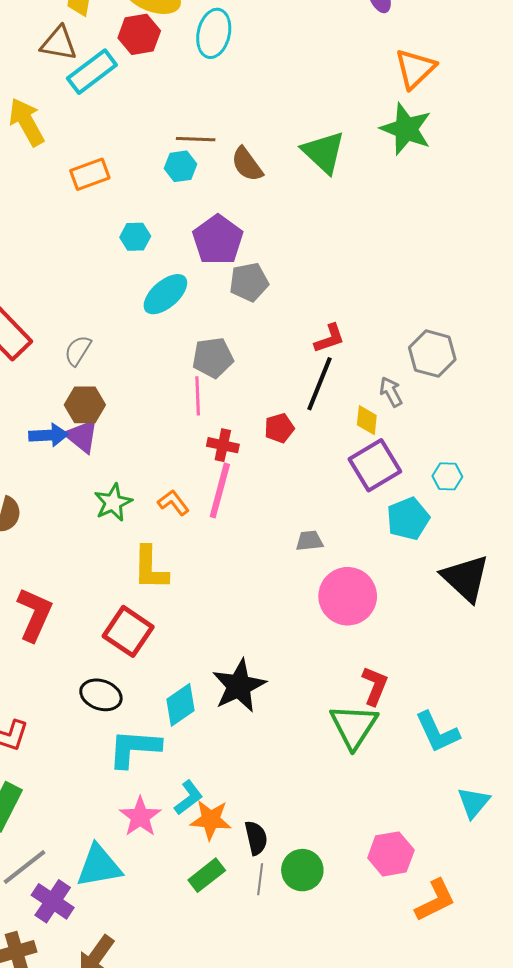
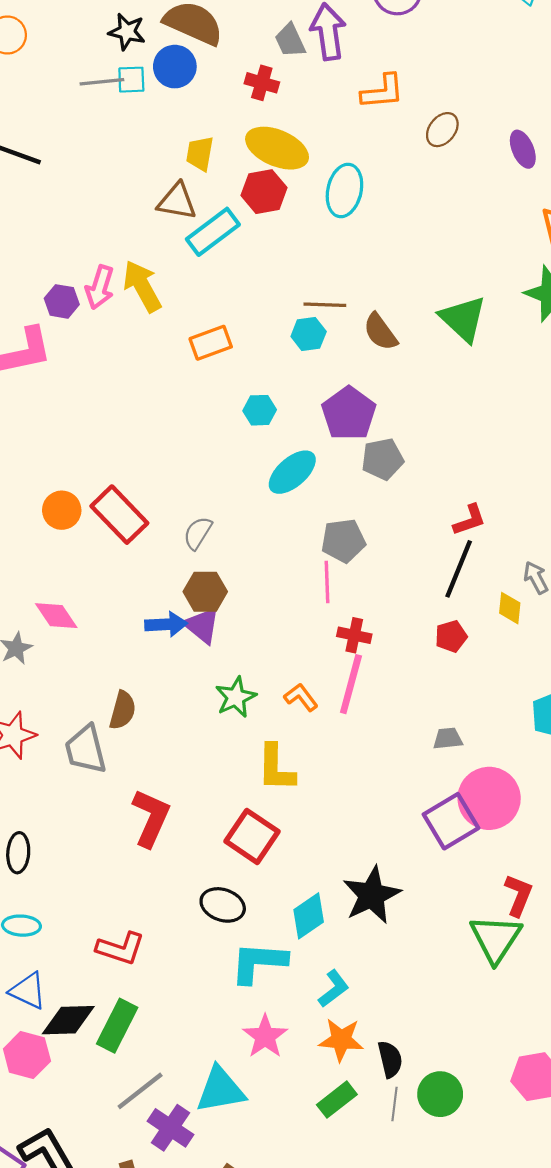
red pentagon: (279, 428) -> (451, 636), moved
purple square: (375, 465) -> (451, 821), moved
cyan L-shape: (189, 798) -> (334, 989), moved

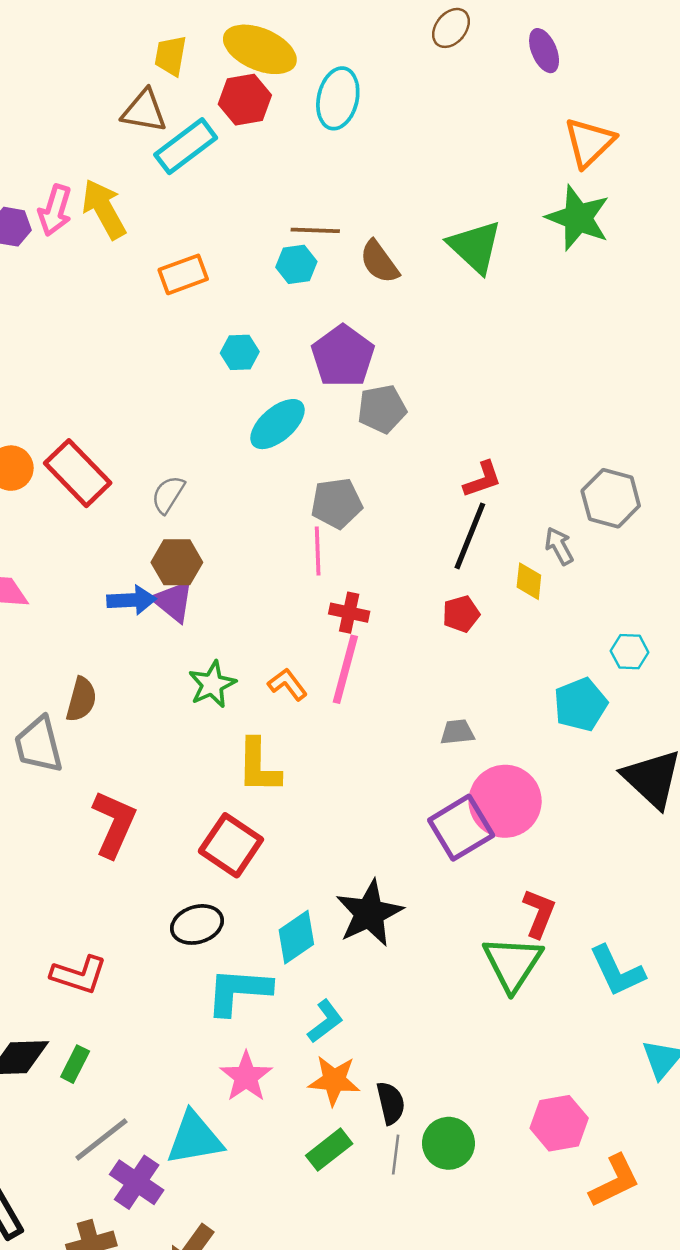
black ellipse: (223, 905) -> (197, 924), turned -36
green rectangle: (117, 1026) -> (75, 1064), size x0.6

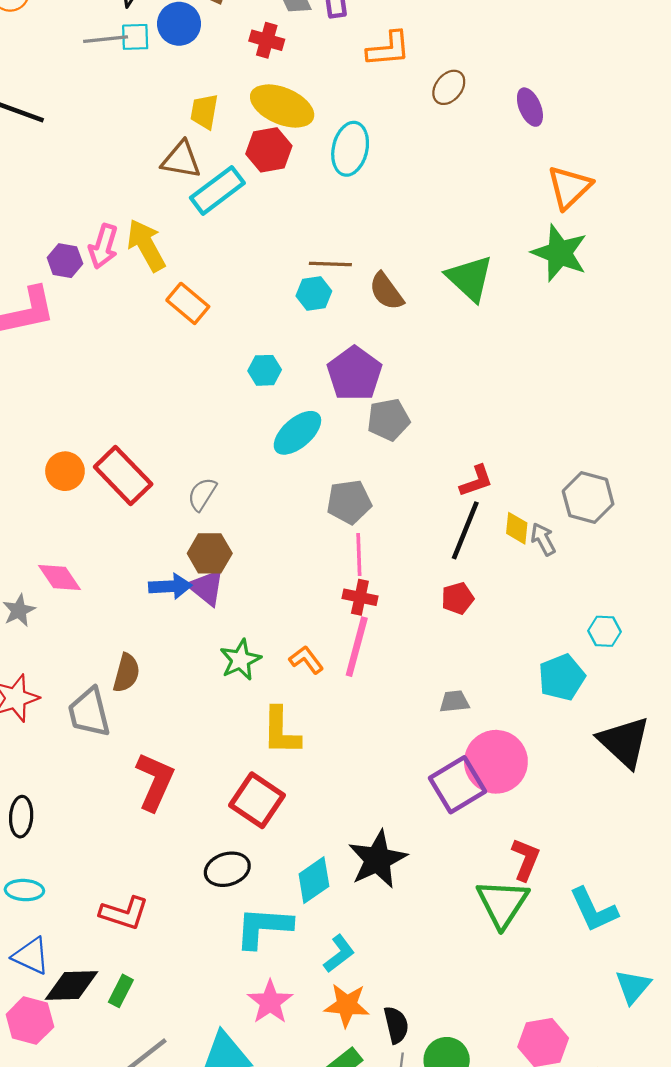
orange rectangle: (183, 274) -> (188, 303), moved, turned 60
pink line: (318, 551) -> (359, 555), moved
yellow diamond: (529, 581) -> (517, 528), moved

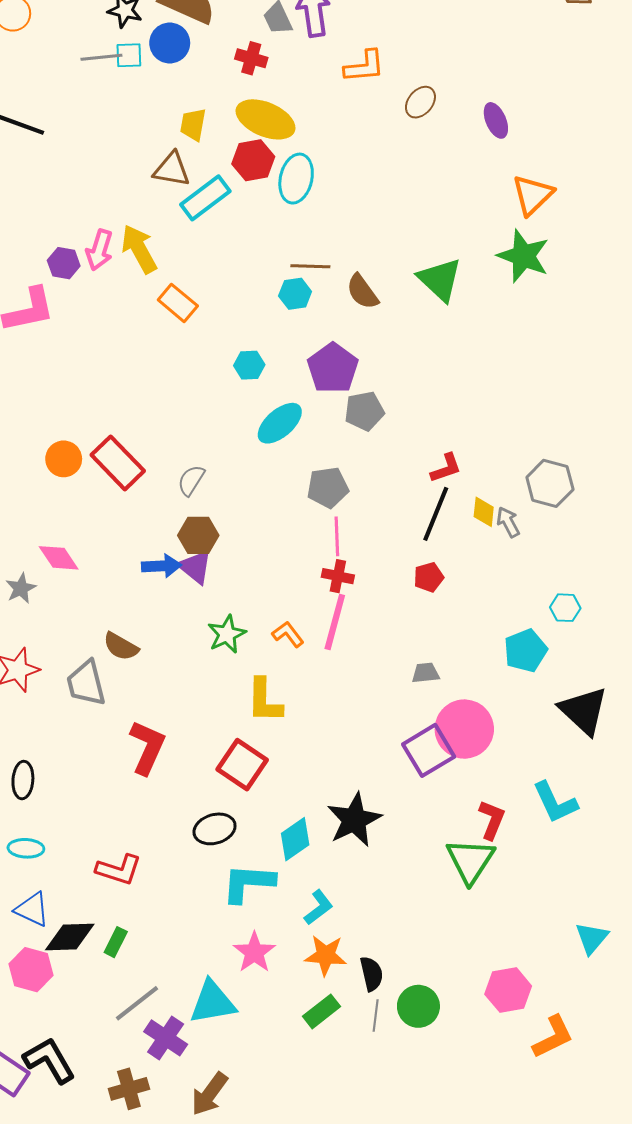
cyan ellipse: (350, 149) -> (296, 179), moved
brown semicircle: (126, 673) -> (121, 646), turned 105
cyan L-shape: (594, 910) -> (555, 802), moved

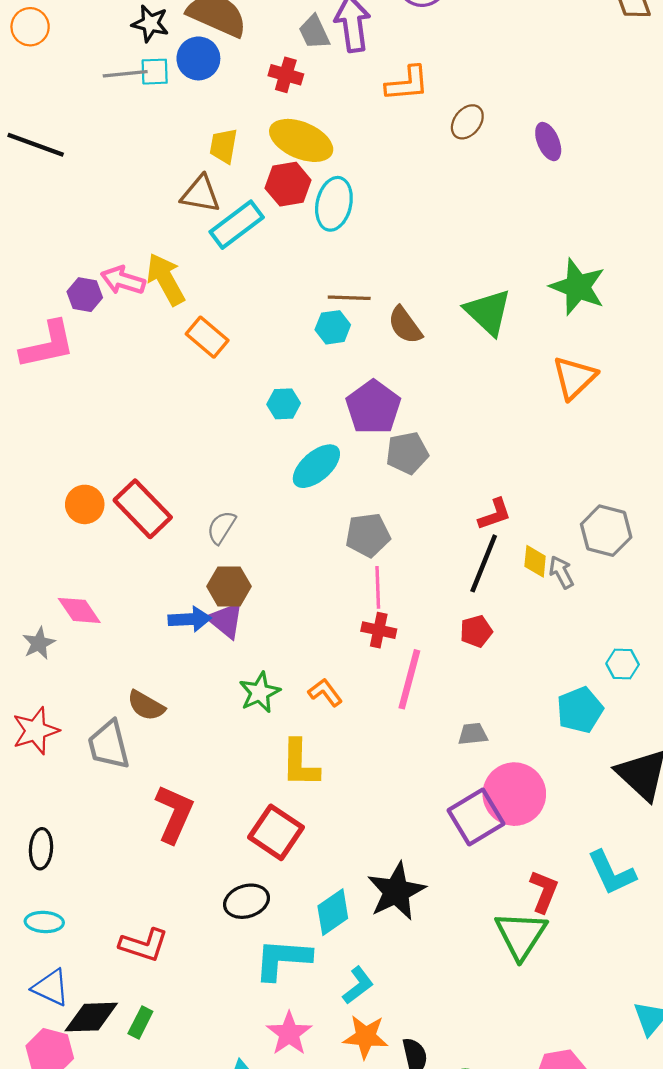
orange triangle: (533, 195) -> (574, 378), moved
pink arrow: (99, 250) -> (123, 280), turned 90
pink line: (335, 622) -> (409, 679), moved

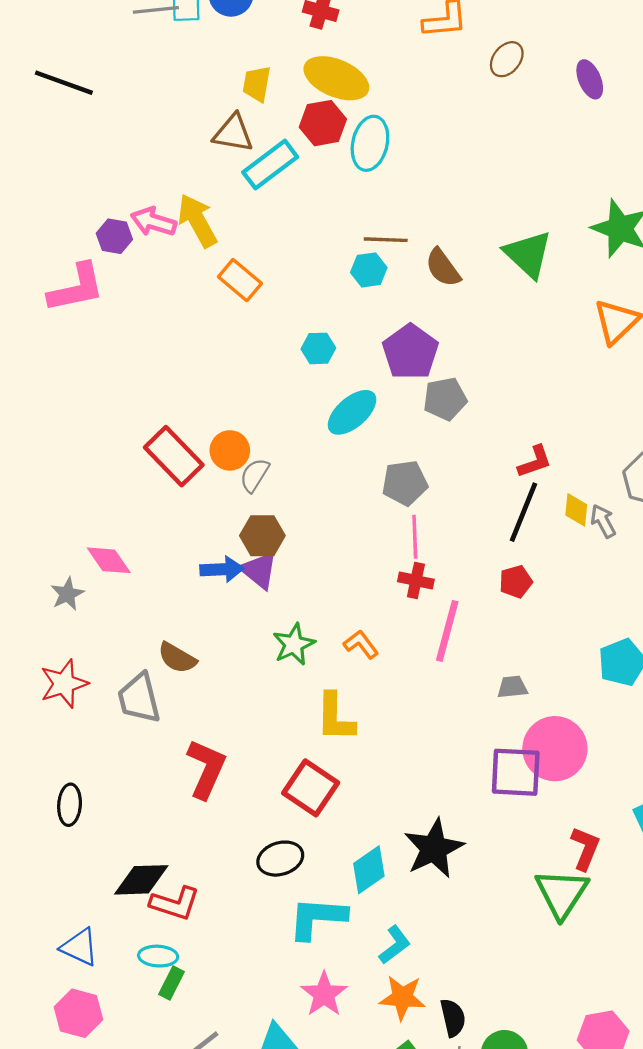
orange circle: (85, 504) -> (230, 450), moved
purple square: (476, 817) -> (516, 772), turned 34
cyan ellipse: (44, 922) -> (158, 956), moved
black diamond: (91, 1017) -> (141, 880), moved

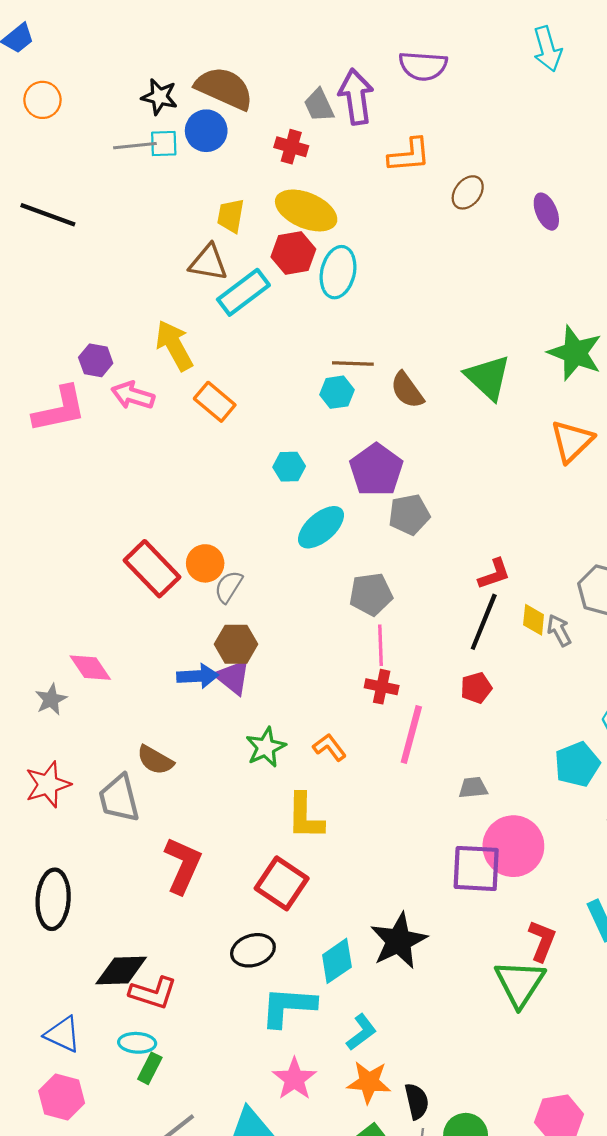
pink arrow: (154, 222) -> (133, 395), moved
black ellipse: (70, 805) -> (53, 899), size x1.5

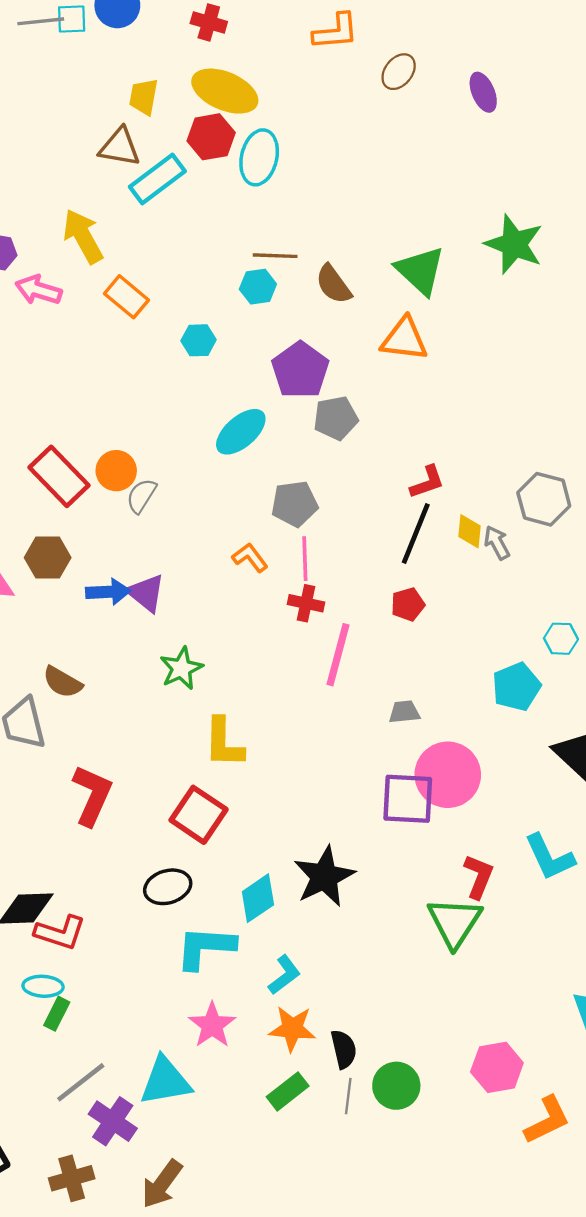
orange triangle: (572, 441) -> (404, 339), moved, turned 51
cyan hexagon: (289, 467) -> (199, 340), moved
brown hexagon: (236, 644) -> (48, 558), moved
orange L-shape: (330, 747) -> (250, 558), moved

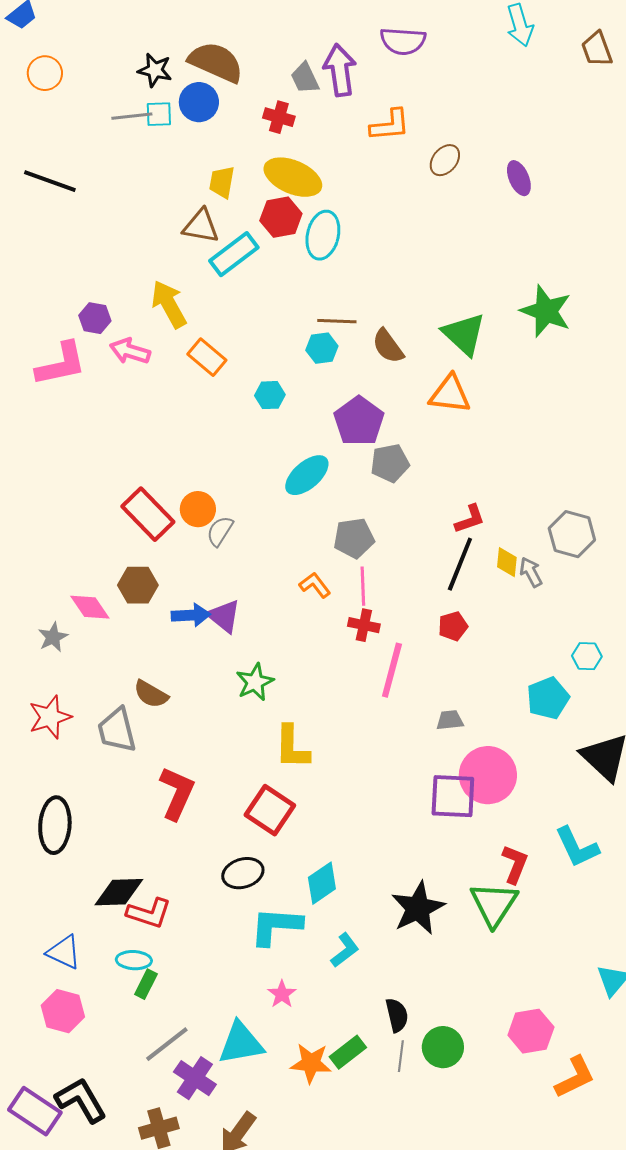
black star: (324, 877) -> (418, 908), moved
pink star: (212, 1025) -> (282, 994), size x0.7
orange star: (292, 1029) -> (311, 1063), moved

